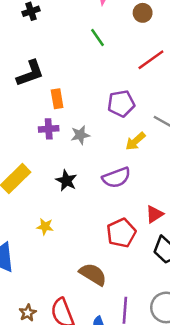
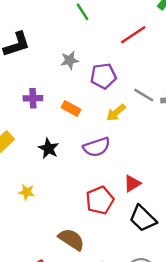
orange rectangle: (57, 99) -> (71, 109), moved, turned -54
gray star: (80, 135) -> (70, 60), moved

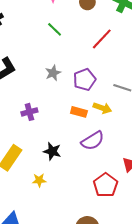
orange rectangle: (71, 109) -> (79, 112), moved
yellow arrow: (116, 113) -> (102, 108), turned -108
yellow star: (27, 192) -> (39, 180), moved

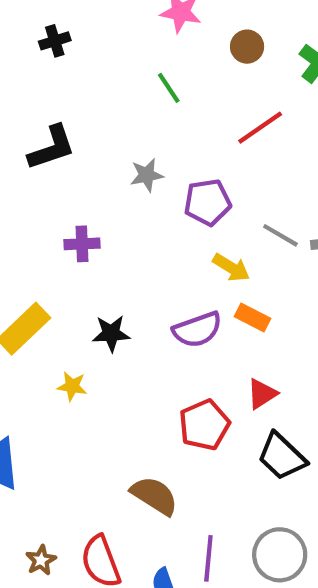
orange rectangle: (79, 112) -> (253, 318), moved
black star: (52, 151) -> (111, 333), turned -30

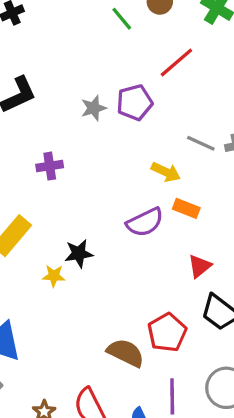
green line: (169, 88) -> (122, 19), moved
purple pentagon: (208, 202) -> (135, 102), moved
black star: (111, 333) -> (79, 253), moved
red pentagon: (204, 425) -> (167, 332), moved

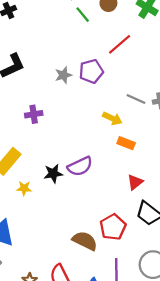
purple semicircle: (145, 222) -> (80, 166), moved
yellow star: (54, 276) -> (24, 188), moved

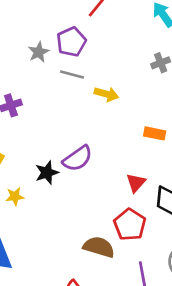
gray line: (136, 99) -> (72, 75), moved
orange rectangle: (126, 143) -> (155, 133), moved
red triangle: (135, 182) -> (136, 183), moved

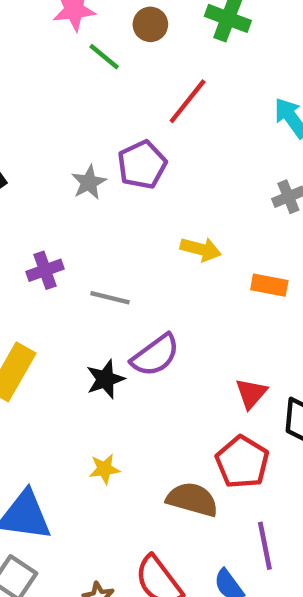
gray line: (72, 75) -> (110, 298), moved
orange rectangle: (155, 133) -> (269, 285), moved
yellow star: (15, 196) -> (104, 469), moved

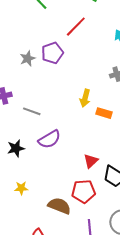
yellow arrow: (201, 249) -> (85, 98), moved, turned 84
black star: (105, 379) -> (16, 148), moved
red pentagon: (242, 462) -> (84, 191), turned 30

